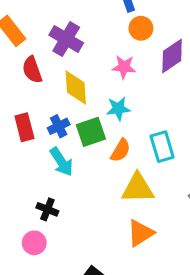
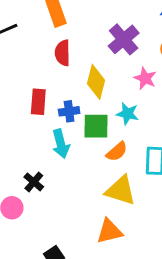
purple cross: (66, 39) -> (124, 39), moved

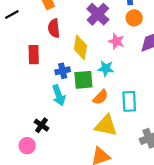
red rectangle: (38, 102) -> (34, 55), moved

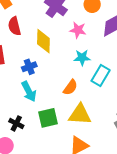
cyan star: (106, 69) -> (82, 58), moved
green square: (83, 80) -> (48, 118), moved
cyan rectangle: (129, 101) -> (101, 75), moved, turned 42

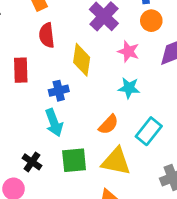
cyan rectangle: (101, 75) -> (149, 131), moved

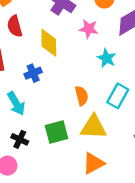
cyan star: (129, 88) -> (107, 58), moved, turned 30
cyan arrow: (54, 123) -> (16, 104), moved
orange semicircle: (109, 125) -> (82, 96), turned -48

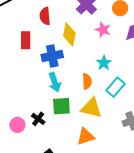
cyan star: (107, 58) -> (104, 63), moved
blue cross: (33, 73) -> (52, 56), size x1.5
cyan arrow: (16, 104) -> (55, 82), moved
black cross: (20, 139) -> (38, 119), moved

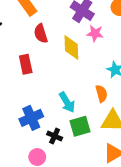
pink star: (103, 30) -> (95, 33), moved
blue cross: (52, 56) -> (31, 118), moved
black cross: (38, 119) -> (55, 136), moved

